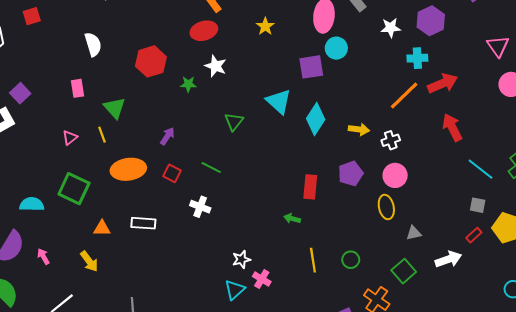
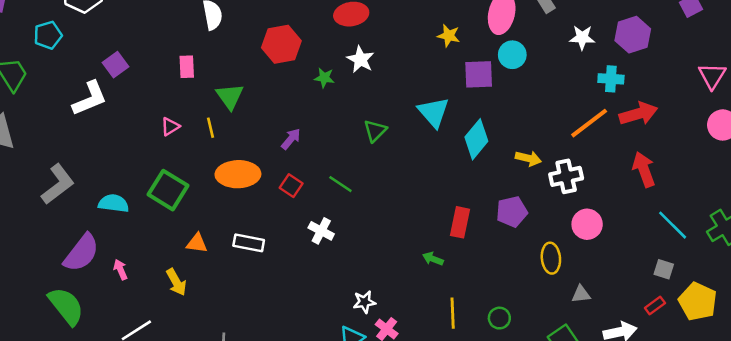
yellow star: (265, 26) -> (449, 36), moved, turned -30
white cross: (391, 140) -> (566, 176), size x1.4
pink circle: (395, 175) -> (587, 224), moved

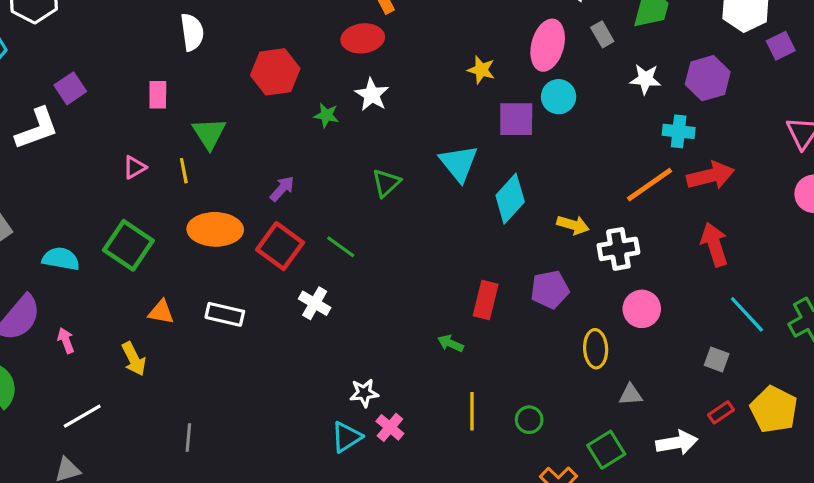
red square: (291, 186) -> (280, 246), size x1.6
gray square: (664, 269) -> (717, 360), moved

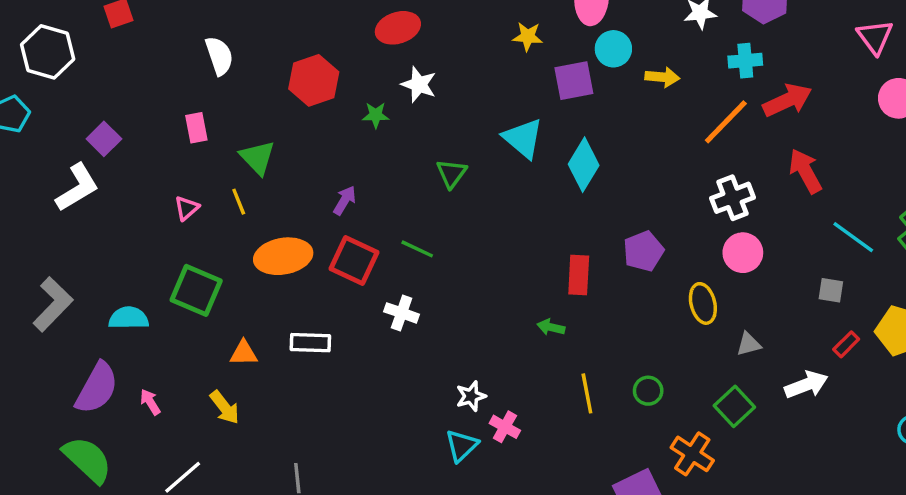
yellow arrow: (573, 225) -> (662, 77), moved
white cross: (618, 249) -> (733, 198), moved

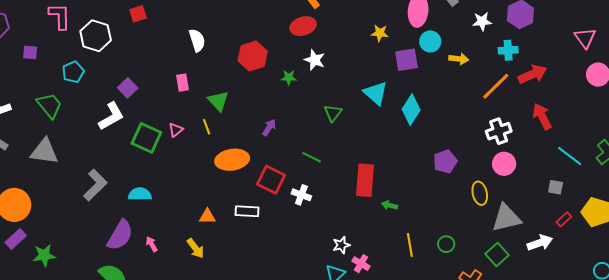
red square: (354, 261) -> (271, 180), moved
red rectangle: (579, 275) -> (365, 180), moved, size x1.4
green square: (196, 290) -> (146, 138), moved
gray triangle: (749, 344) -> (506, 218), size x2.0

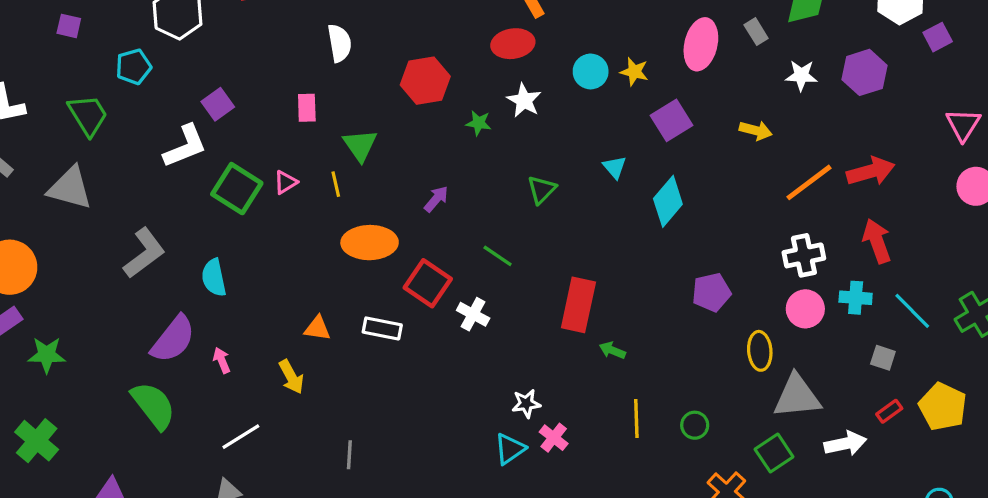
cyan circle: (430, 41) -> (591, 71), moved
cyan cross: (508, 50) -> (856, 298), moved
purple square: (406, 60) -> (671, 120), turned -30
cyan triangle: (376, 93) -> (615, 167), size x0.6
cyan semicircle: (140, 194) -> (214, 278), turned -110

